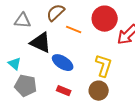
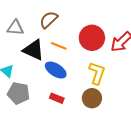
red circle: (105, 19) -> (92, 38), moved
orange line: (74, 30) -> (59, 46), moved

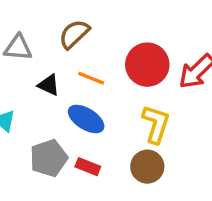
black triangle: (34, 50) -> (49, 85), size x0.6
gray pentagon: (18, 93) -> (49, 158), moved, turned -30

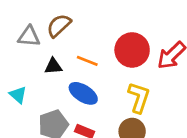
brown semicircle: (74, 34) -> (59, 26), moved
black triangle: (49, 85) -> (53, 66), turned -30

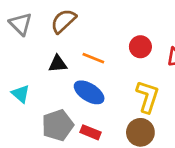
gray triangle: (29, 36) -> (21, 24), moved, turned 40
red circle: (132, 50) -> (140, 47), size x0.6

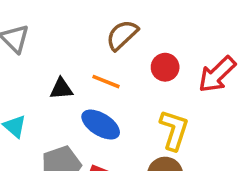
brown semicircle: (63, 21) -> (122, 35), moved

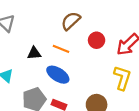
yellow L-shape: (174, 130) -> (122, 78), moved

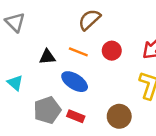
red circle: (97, 40) -> (112, 51), moved

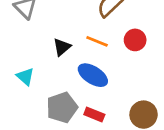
black triangle: (47, 57) -> (62, 47), turned -35

